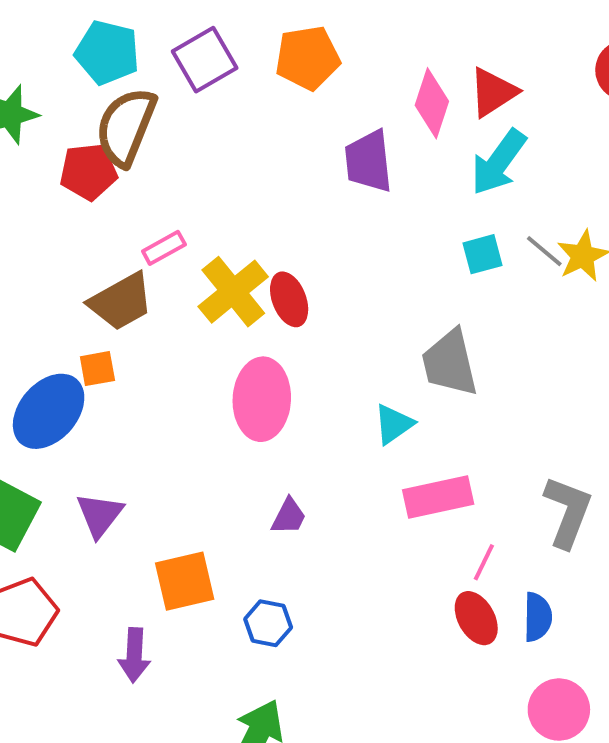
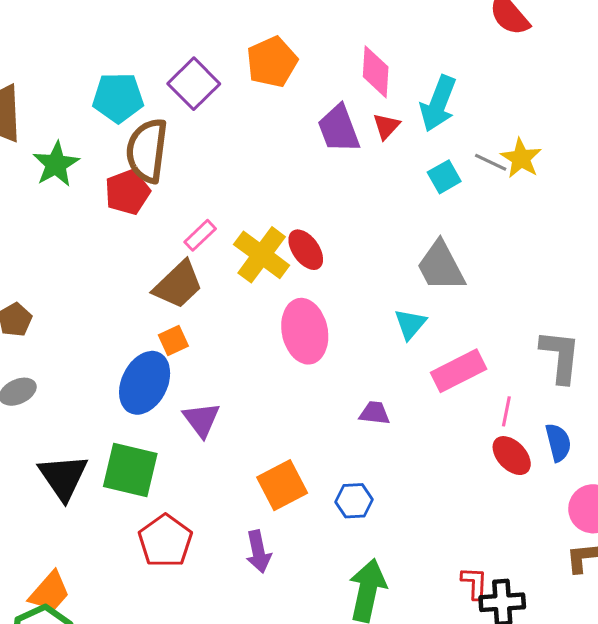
red triangle: (493, 92) -> (386, 126), moved, size x0.7
purple triangle: (100, 515) -> (201, 420), moved
purple trapezoid: (289, 516) -> (374, 413), moved, turned -96

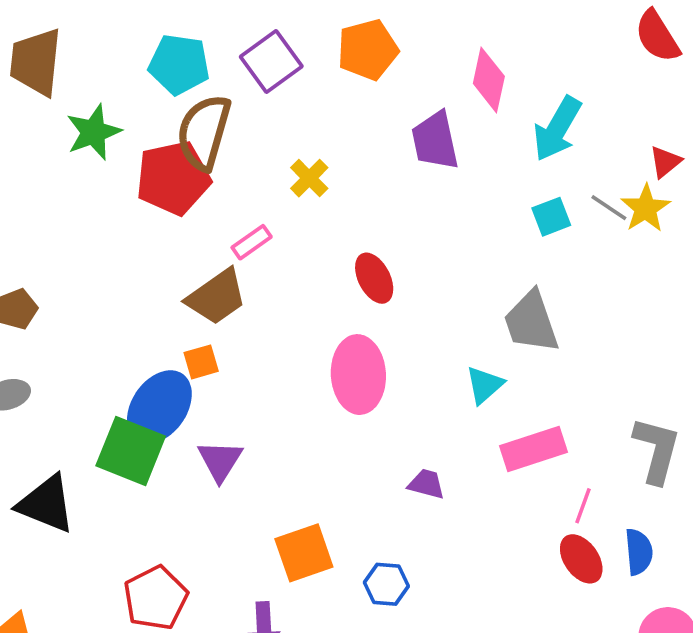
red triangle: (386, 126) -> (665, 162), moved
red pentagon: (127, 192) -> (173, 178), size x1.4
yellow cross: (262, 255) -> (309, 178), moved, size x0.6
green square: (130, 470) -> (131, 451), moved
black triangle: (63, 477) -> (46, 504), turned -42

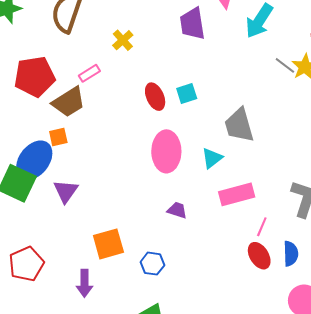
red pentagon: (173, 178) -> (35, 77), moved
cyan square: (551, 217) -> (187, 93), moved
pink ellipse: (358, 375) -> (166, 151), moved

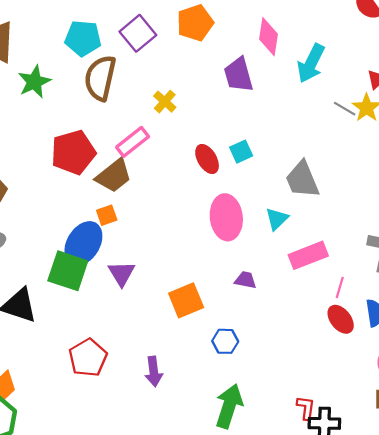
pink rectangle: (89, 73) -> (133, 142), size x1.4
orange square: (108, 244) -> (186, 300), moved

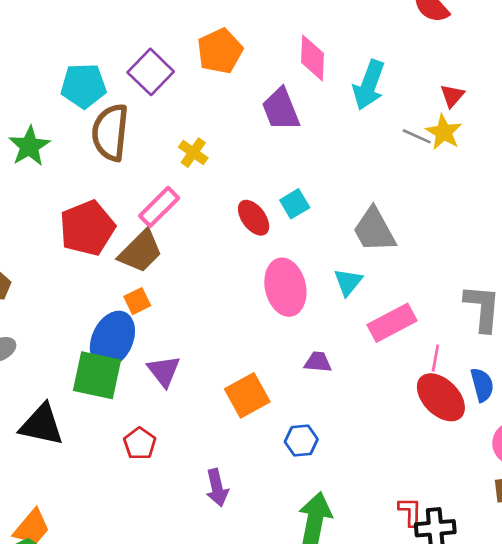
red ellipse: (341, 319) -> (441, 397), size x1.4
red pentagon: (88, 358) -> (140, 444), moved, size x0.7

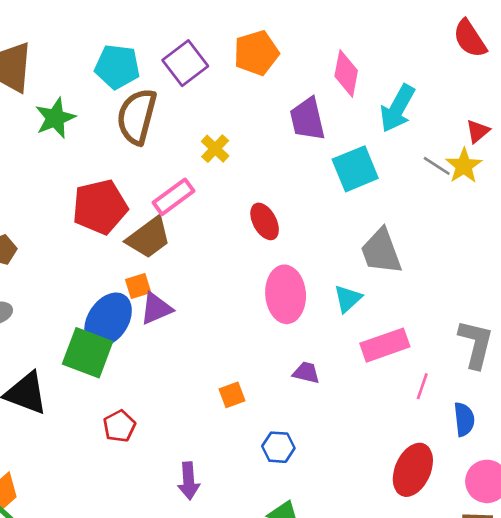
cyan square: (295, 204) -> (355, 169), moved, size x1.6
purple triangle: (164, 371) -> (156, 309), moved, turned 36
orange square: (247, 395) -> (232, 395), size x0.6
red ellipse: (441, 397) -> (413, 470), moved, turned 60

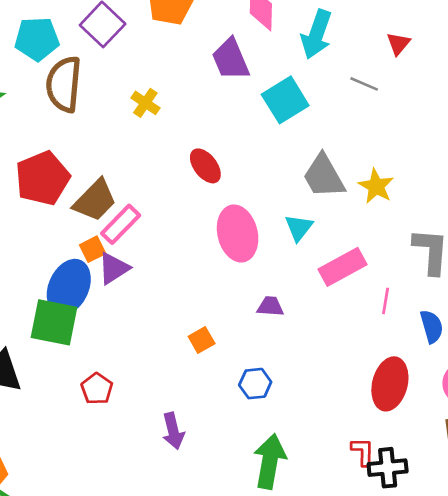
yellow star: (464, 166) -> (376, 186), moved
pink rectangle: (174, 197) -> (121, 224), moved

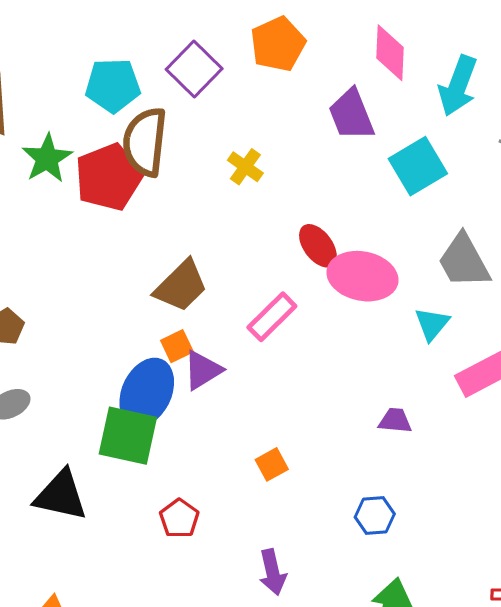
red pentagon: (43, 178) -> (109, 177), moved
pink rectangle: (121, 224) -> (272, 317), moved
pink ellipse: (238, 233) -> (362, 276), moved, turned -66
orange square: (202, 340) -> (272, 464), moved

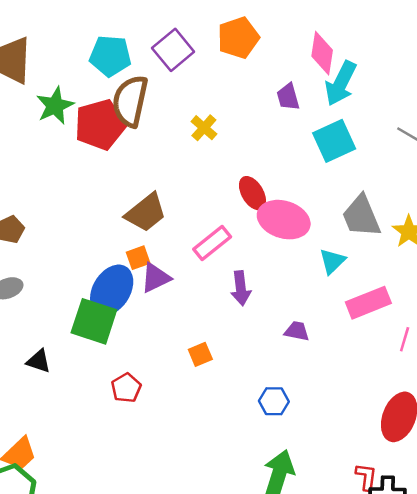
cyan arrow: (458, 86) -> (341, 83), moved
purple trapezoid: (351, 115) -> (288, 97), size x0.7
black triangle: (61, 495) -> (39, 361), size x0.6
purple arrow: (273, 572) -> (241, 288), moved

